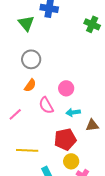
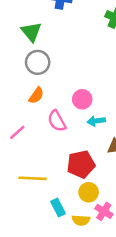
green triangle: (26, 23) -> (31, 32), moved
cyan arrow: (73, 112) -> (96, 121), moved

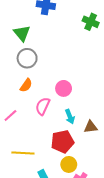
pink semicircle: (57, 121) -> (43, 106), turned 54
cyan arrow: (96, 121) -> (70, 117), moved, turned -104

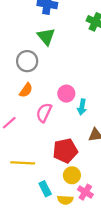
green triangle: (22, 33) -> (46, 36), moved
cyan arrow: (70, 117) -> (82, 107), moved, turned 32

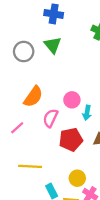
gray circle: (27, 61) -> (24, 52), moved
orange semicircle: (26, 90) -> (33, 97), size x1.5
red pentagon: (65, 151) -> (71, 140), moved

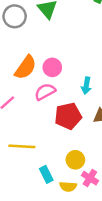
pink circle: (72, 100) -> (52, 67), moved
pink semicircle: (50, 118) -> (45, 92), turned 36

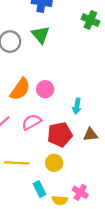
pink semicircle: (45, 92) -> (31, 122), moved
yellow circle: (75, 160) -> (54, 163), moved

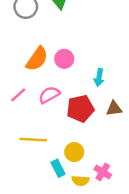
yellow circle: (54, 163) -> (74, 152), moved

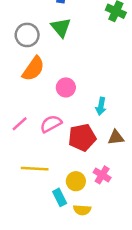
orange semicircle: (37, 59) -> (33, 69), moved
pink cross: (103, 172) -> (102, 175), moved

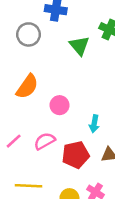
green triangle: (61, 27) -> (79, 46), moved
gray circle: (27, 35) -> (29, 34), moved

